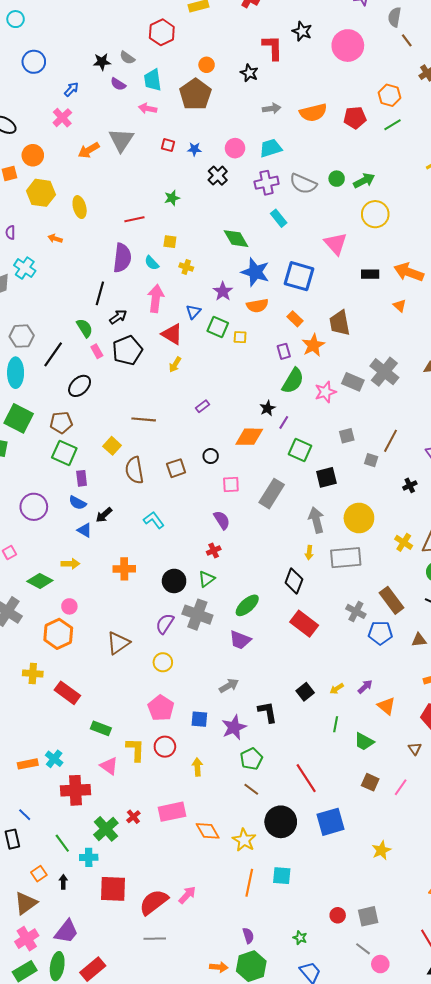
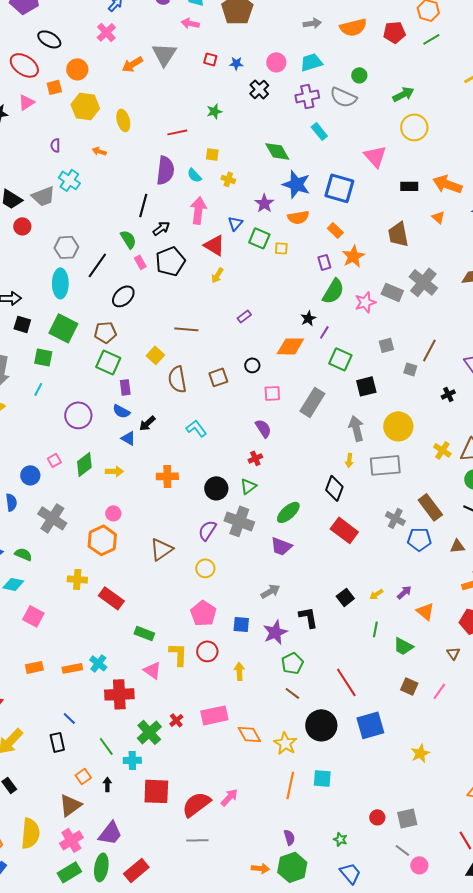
green circle: (337, 179) -> (359, 75), moved
brown trapezoid: (340, 323) -> (398, 234), moved
green diamond: (40, 581) -> (84, 464), moved, turned -65

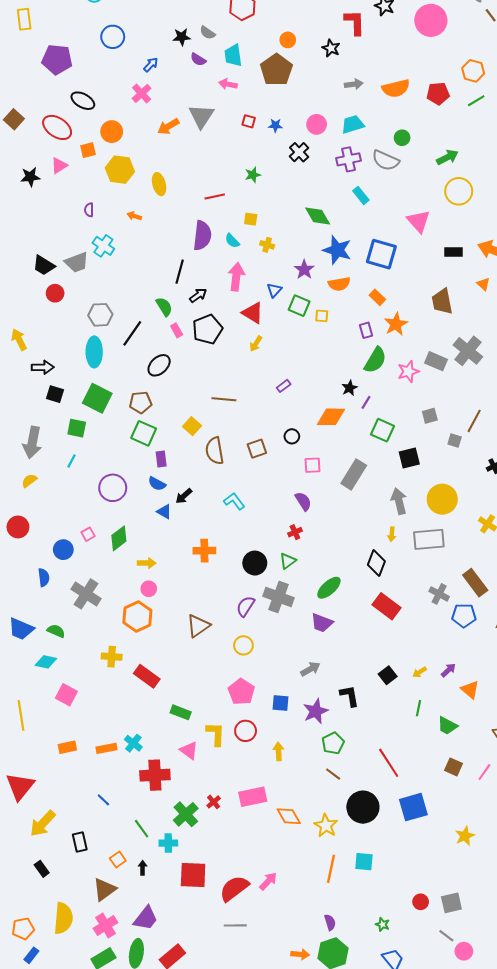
yellow arrow: (114, 471) -> (147, 563), moved
black rectangle: (57, 742) -> (80, 842), moved

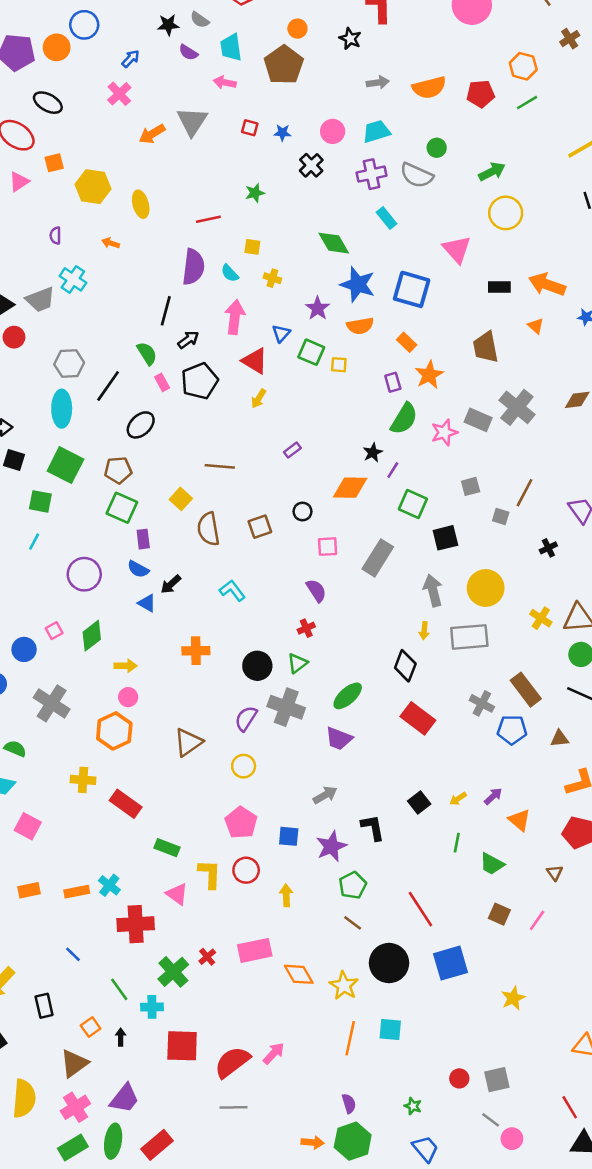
orange circle: (112, 132) -> (57, 47), moved

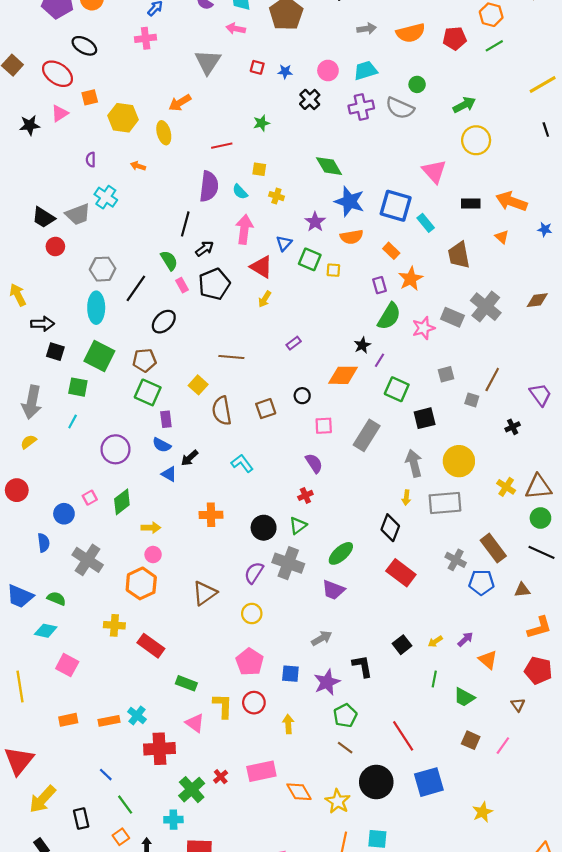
pink cross: (119, 94) -> (146, 38), turned 36
orange arrow: (152, 134) -> (180, 103), moved
cyan rectangle: (387, 218) -> (426, 223), moved
green line: (119, 989) -> (125, 805), moved

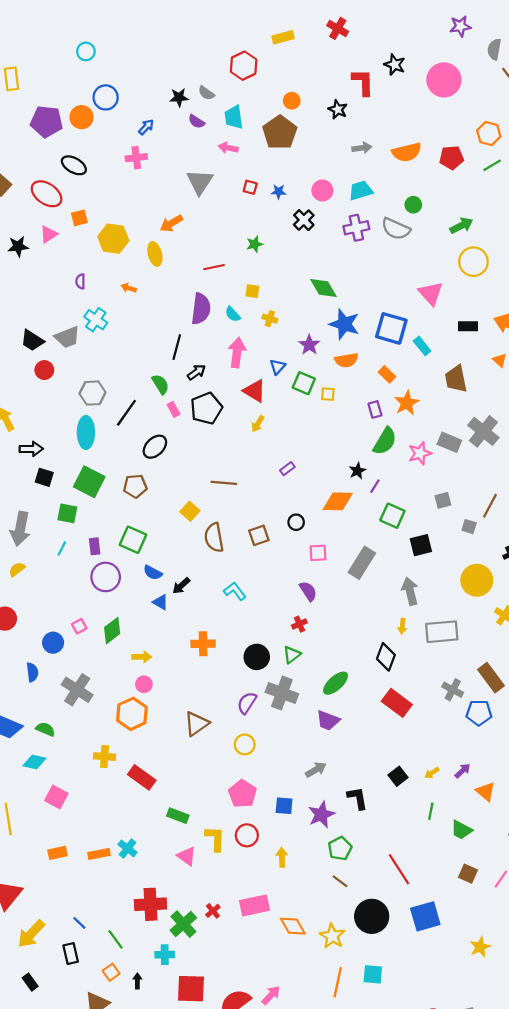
green square: (148, 392) -> (133, 540), moved
purple rectangle: (166, 419) -> (95, 546), moved
yellow circle: (459, 461) -> (477, 580), moved
red cross: (159, 749) -> (151, 904), moved
blue line: (106, 775) -> (79, 923), moved

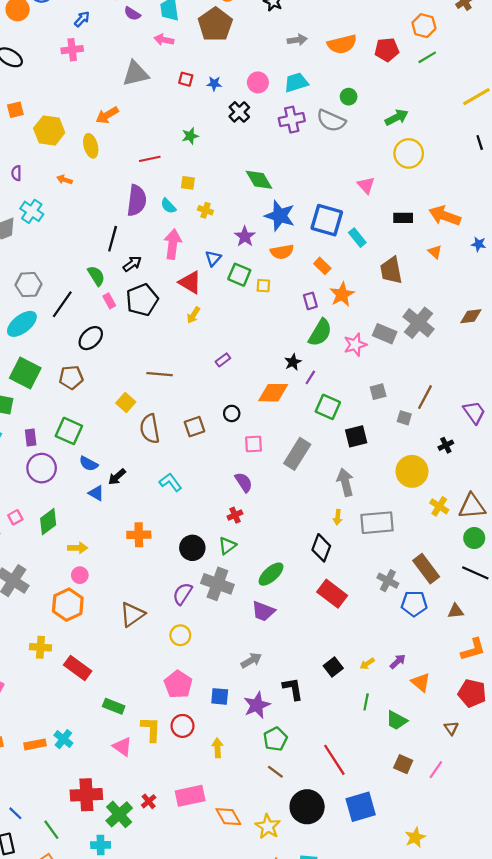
gray triangle: (200, 182) -> (136, 74), turned 44
pink triangle: (431, 293) -> (366, 185), size x0.7
cyan ellipse: (86, 432) -> (22, 324), turned 52

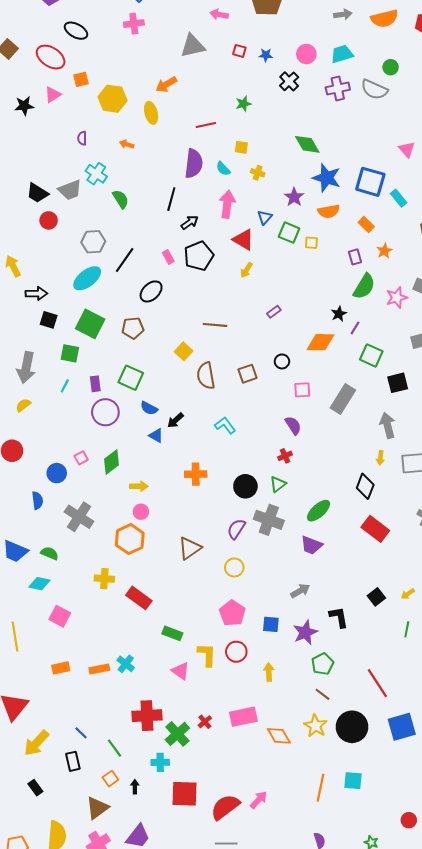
green semicircle: (96, 276) -> (121, 199), moved
orange star: (342, 294) -> (384, 251), size x0.7
yellow star: (268, 826) -> (315, 726), moved

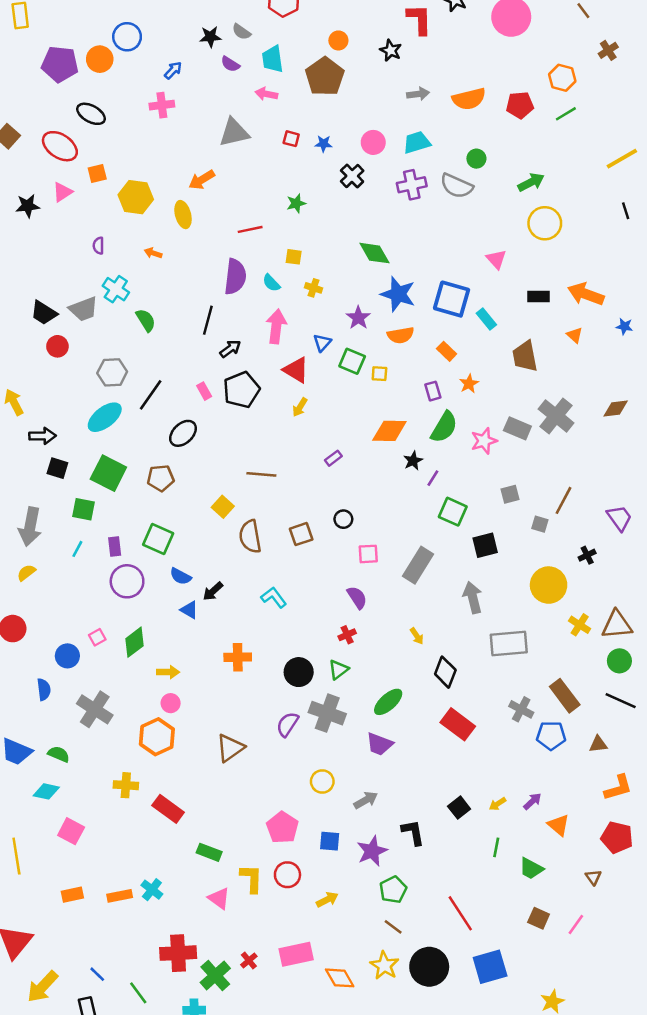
orange diamond: (321, 342) -> (389, 431), moved
yellow arrow: (380, 458) -> (417, 636), moved, turned -40
yellow circle: (234, 567) -> (322, 781), moved
yellow arrow: (269, 672) -> (327, 900), turned 66

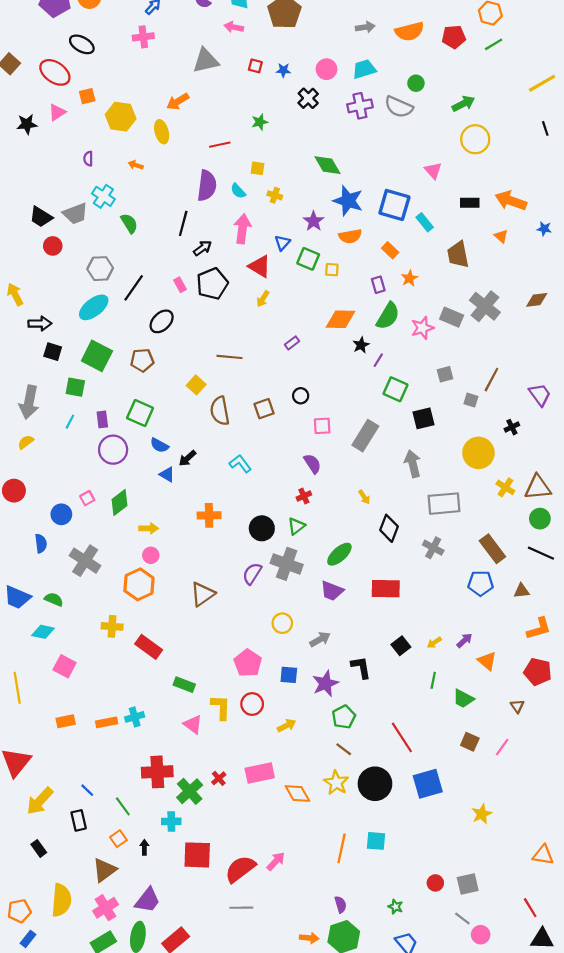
gray cross: (521, 709) -> (433, 548), moved
red rectangle: (458, 724) -> (386, 589), moved, turned -36
cyan cross: (152, 890) -> (135, 717), turned 36

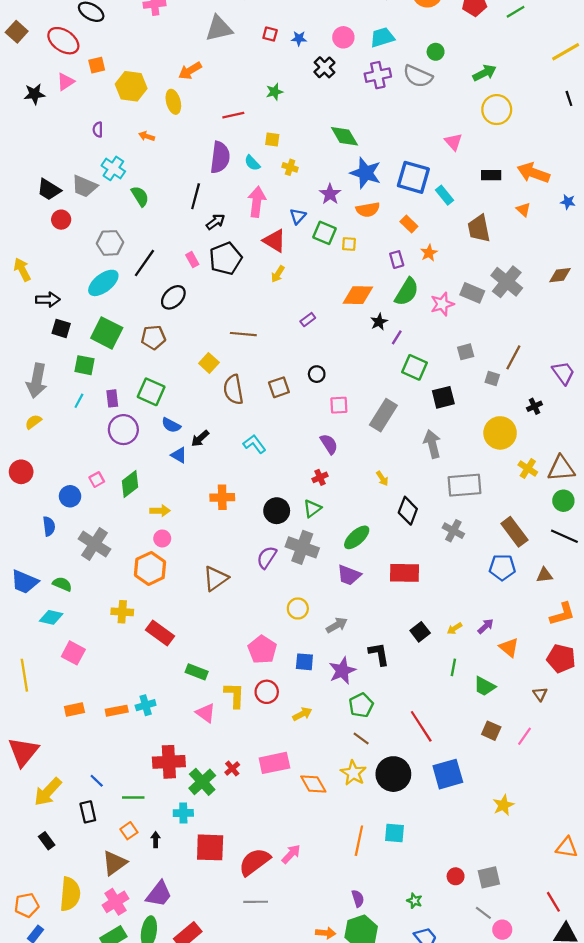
gray trapezoid: (75, 214) -> (84, 186), turned 44
green line: (123, 806) -> (133, 797), turned -54

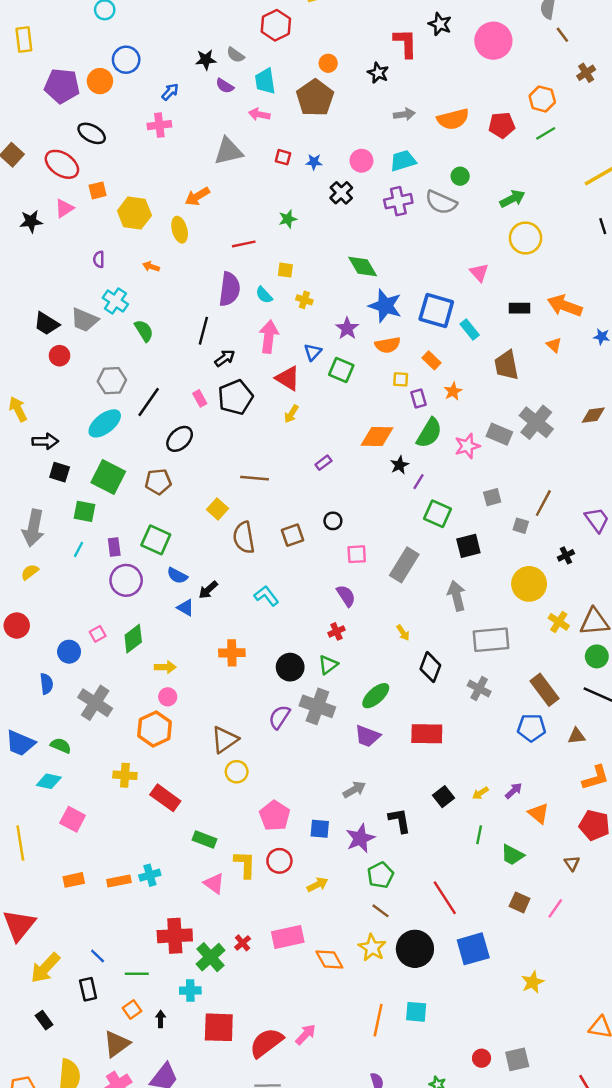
yellow square: (349, 244) -> (401, 379), moved
yellow circle: (298, 608) -> (237, 772), moved

